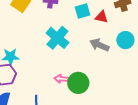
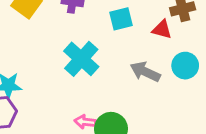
red triangle: (102, 17) -> (162, 30), moved

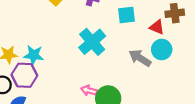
cyan circle: (185, 66) -> (162, 49), moved

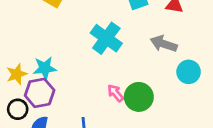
cyan circle: (162, 49) -> (189, 72), moved
pink arrow: (89, 91) -> (115, 93), turned 49

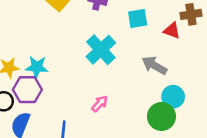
pink arrow: (115, 93) -> (100, 104), turned 72
green circle: (139, 97) -> (161, 116), moved

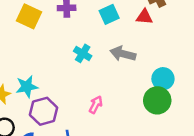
cyan cross: (101, 50) -> (83, 53), size x0.6
gray arrow: (154, 65) -> (123, 54), moved
purple hexagon: (27, 90) -> (44, 111), moved

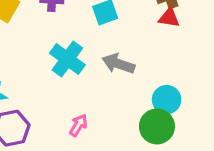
red triangle: (144, 17) -> (169, 18), moved
cyan cross: (83, 53) -> (67, 59), size x1.5

